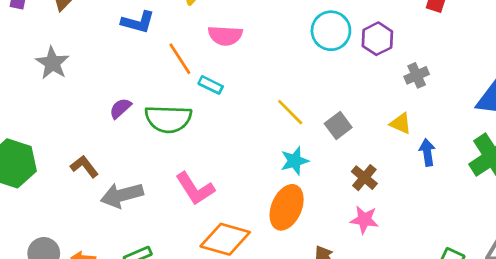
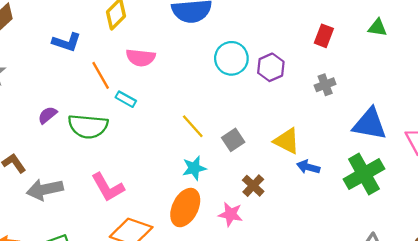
gray cross: (417, 75) -> (325, 85), moved
yellow triangle: (401, 123) -> (287, 141), size x1.4
blue arrow: (427, 152) -> (308, 167), turned -70
pink star: (364, 220) -> (230, 214), moved

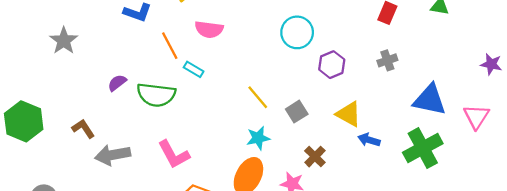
purple hexagon: (271, 67) -> (332, 65), moved

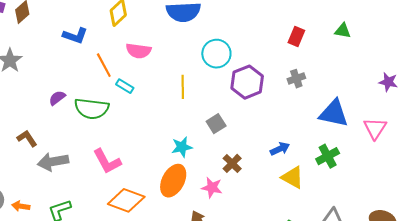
purple hexagon: (332, 65) -> (247, 82), size x1.4
yellow line: (258, 97) -> (183, 87), moved, turned 40
yellow triangle: (349, 114) -> (293, 177), moved
blue arrow: (369, 140) -> (280, 149), turned 138
green cross: (423, 148) -> (328, 156), size x0.7

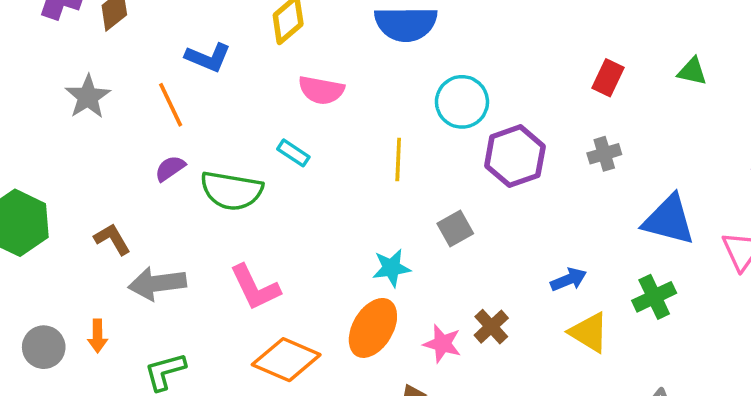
orange line: (104, 65) -> (171, 105), moved
brown cross: (232, 163) -> (491, 327), moved
orange arrow: (21, 206) -> (98, 336), moved, turned -102

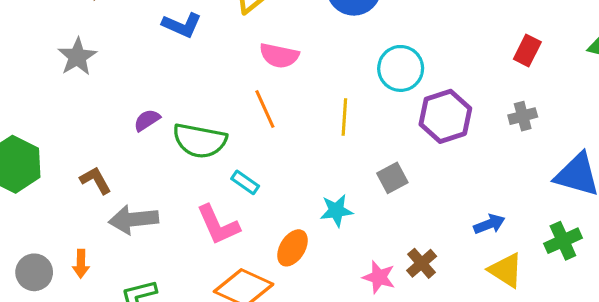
orange line: (171, 105) -> (265, 109), moved
cyan rectangle: (293, 153) -> (245, 182), moved
orange ellipse: (373, 328) -> (293, 248), moved, size x0.7

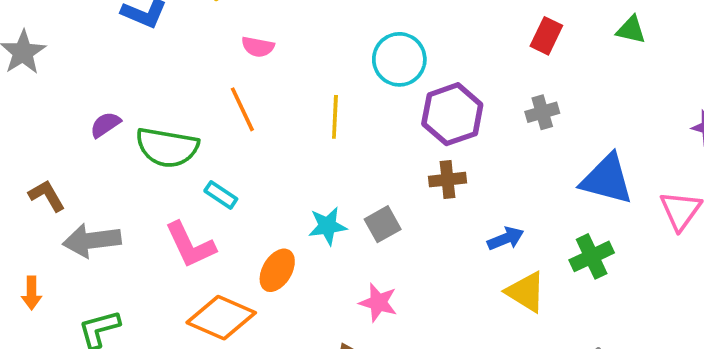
pink semicircle: (279, 56) -> (258, 47), size x0.7
gray square: (392, 178) -> (383, 224), moved
brown cross: (422, 263) -> (448, 180), moved, turned 36

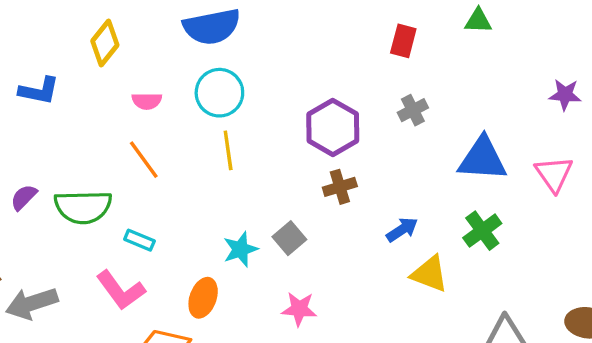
cyan circle: (399, 59) -> (219, 93), moved

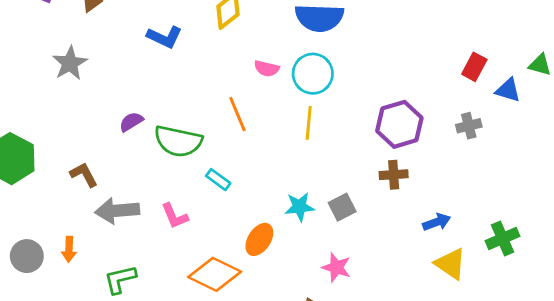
pink semicircle: (147, 101) -> (267, 69), moved
blue triangle: (482, 159) -> (508, 90), moved, size x0.6
pink L-shape: (121, 290) -> (175, 216), moved, size x0.7

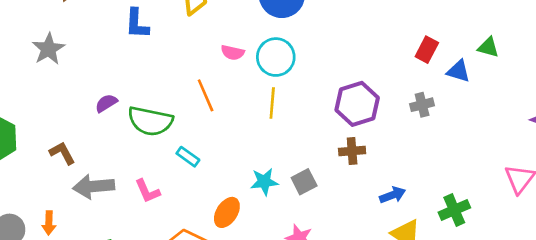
blue L-shape: (165, 37) -> (137, 24), turned 68

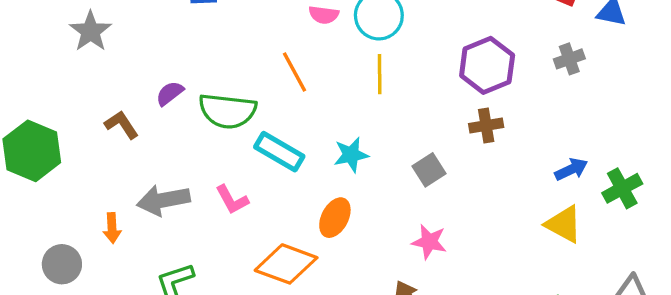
brown L-shape: (62, 153) -> (122, 125), moved
cyan rectangle: (188, 157) -> (279, 152), size x1.6
cyan star: (264, 182) -> (351, 155), moved
blue arrow: (393, 195) -> (571, 169), moved
orange arrow: (49, 223) -> (112, 228), moved

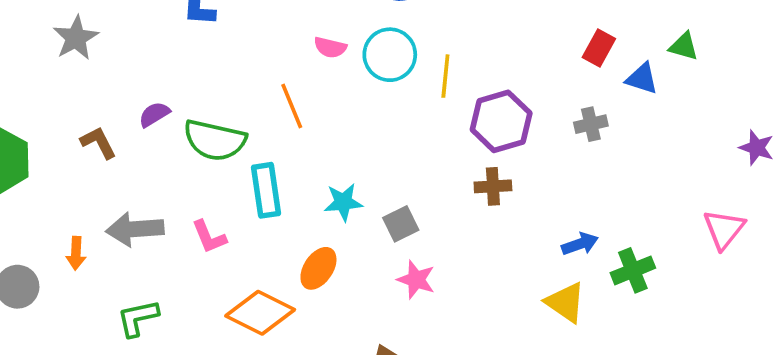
yellow line: (380, 74) -> (445, 76), moved
cyan rectangle: (279, 152) -> (266, 190), turned 45
gray square: (429, 170) -> (401, 224), moved
pink star: (429, 242) -> (416, 280), moved

